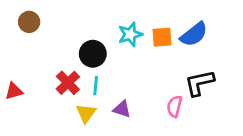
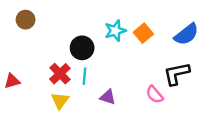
blue semicircle: (194, 34) -> (186, 34), moved
orange square: (162, 37) -> (143, 33), turned -36
pink semicircle: (175, 106) -> (155, 95), turned -54
yellow triangle: (86, 113) -> (60, 101), moved

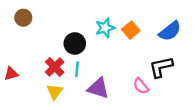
purple triangle: (108, 97) -> (98, 88), size x1.5

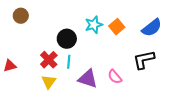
pink semicircle: (141, 86) -> (115, 77), moved

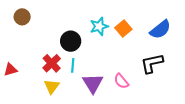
purple triangle: (88, 79) -> (93, 83), turned 40

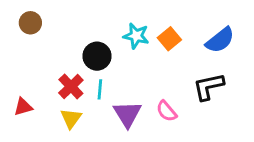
cyan star: (99, 26) -> (136, 36), turned 30
red triangle: (10, 70) -> (23, 107), moved

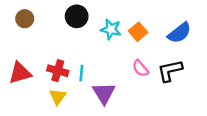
black circle: (97, 56) -> (77, 16), moved
red cross: (71, 87) -> (58, 71), turned -30
red triangle: (23, 107) -> (20, 73), moved, size x1.5
pink semicircle: (166, 111) -> (140, 68), moved

